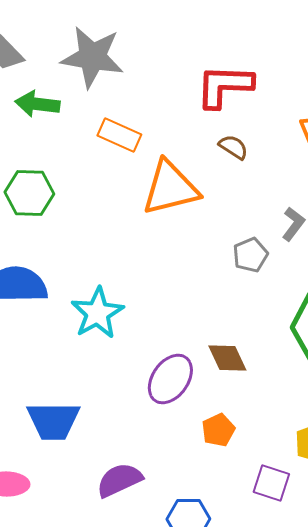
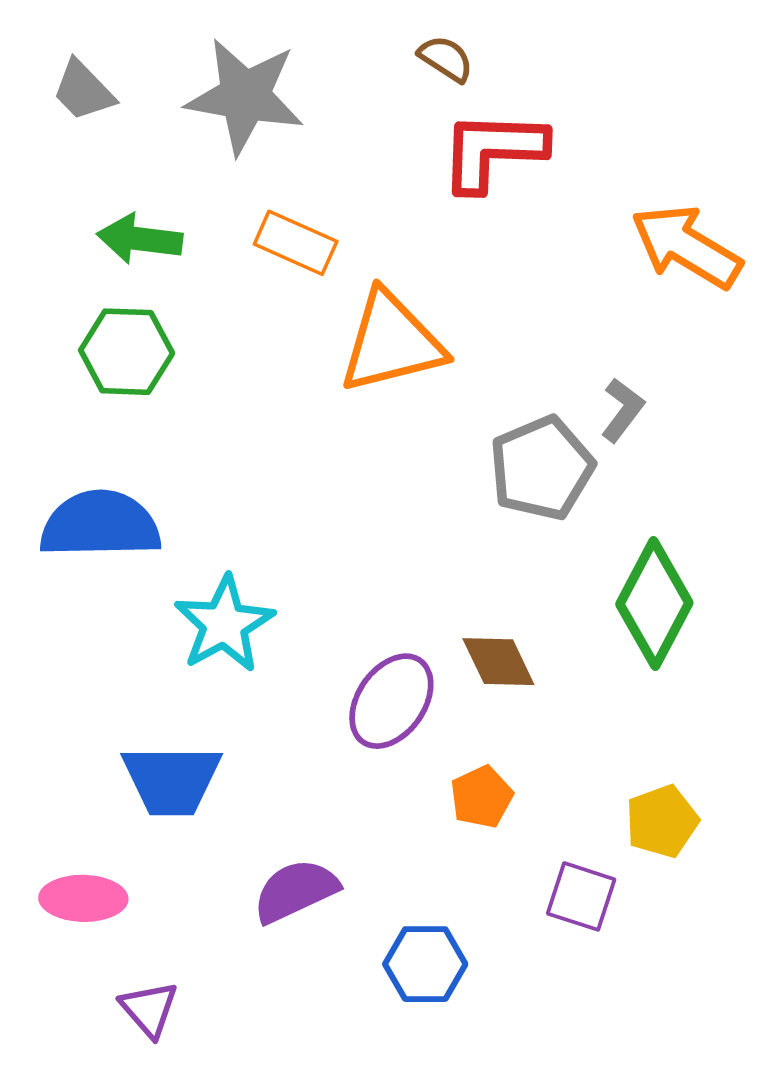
green arrow: (37, 104) -> (140, 239), moved
brown semicircle: (233, 147) -> (446, 59), moved
gray pentagon: (250, 255) -> (542, 468), size x1.6
cyan star: (97, 313) -> (224, 624), moved

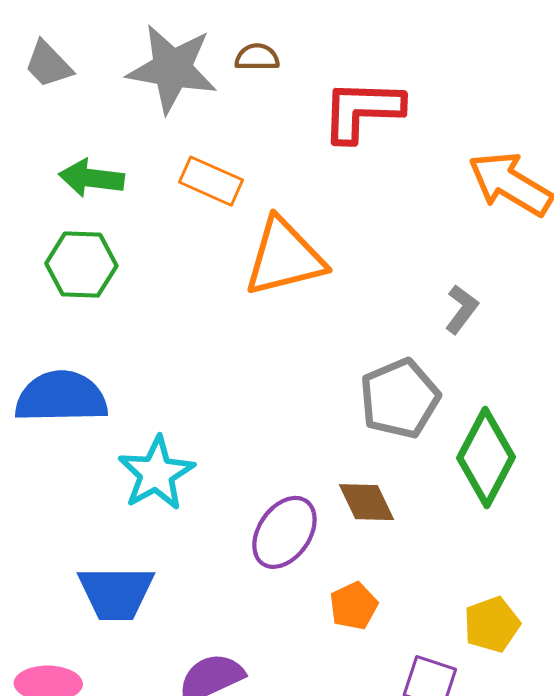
brown semicircle: (446, 59) -> (257, 57), moved, turned -33
gray pentagon: (542, 468) -> (400, 398), moved

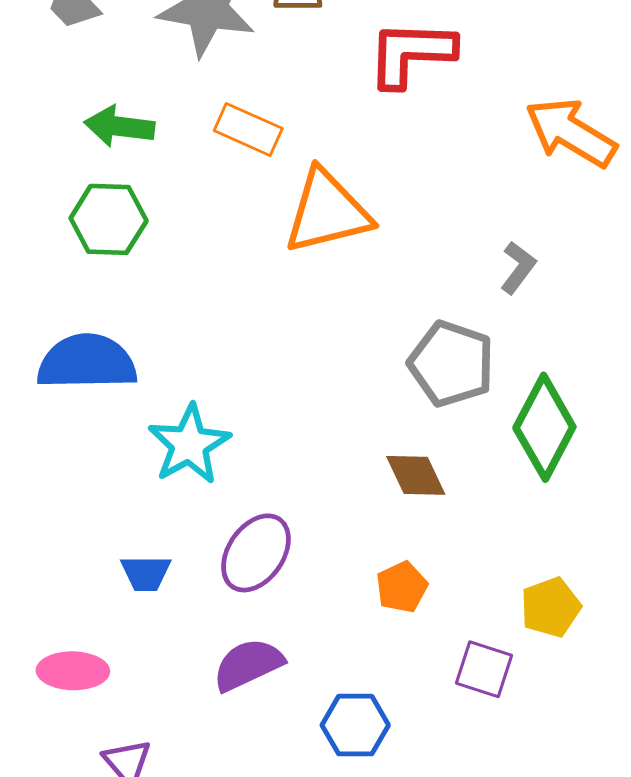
gray pentagon: (400, 398) -> (451, 364), turned -30
purple ellipse: (284, 532) -> (256, 553), moved
blue trapezoid: (116, 593) -> (146, 573), size x0.6

